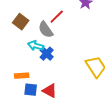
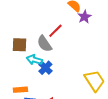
brown square: (21, 22) -> (19, 45), moved, turned -35

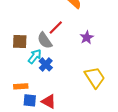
purple star: (84, 17) -> (87, 37), moved
cyan arrow: (34, 60) -> (35, 56), turned 112

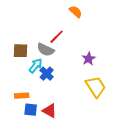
purple star: (87, 37) -> (89, 59), moved
gray semicircle: (45, 40) -> (46, 50), turned -30

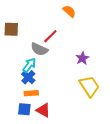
brown square: (21, 51) -> (11, 29), moved
blue cross: (47, 74) -> (28, 77), moved
orange rectangle: (22, 96) -> (31, 93), moved

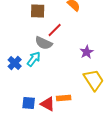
brown square: (11, 29) -> (38, 11), moved
blue cross: (28, 77) -> (15, 63), moved
orange rectangle: (31, 93) -> (64, 98), moved

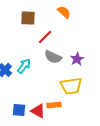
gray semicircle: (44, 43) -> (53, 57), moved
yellow trapezoid: (94, 80) -> (71, 86), moved, turned 115

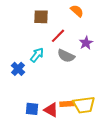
purple star: (77, 59) -> (86, 43), moved
cyan arrow: (24, 66) -> (37, 55), moved
yellow trapezoid: (71, 86) -> (84, 105), moved

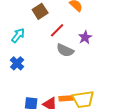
brown square: (41, 17) -> (40, 11), turned -35
cyan arrow: (37, 55) -> (18, 35), moved

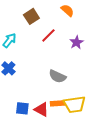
gray semicircle: (65, 50) -> (57, 76), moved

